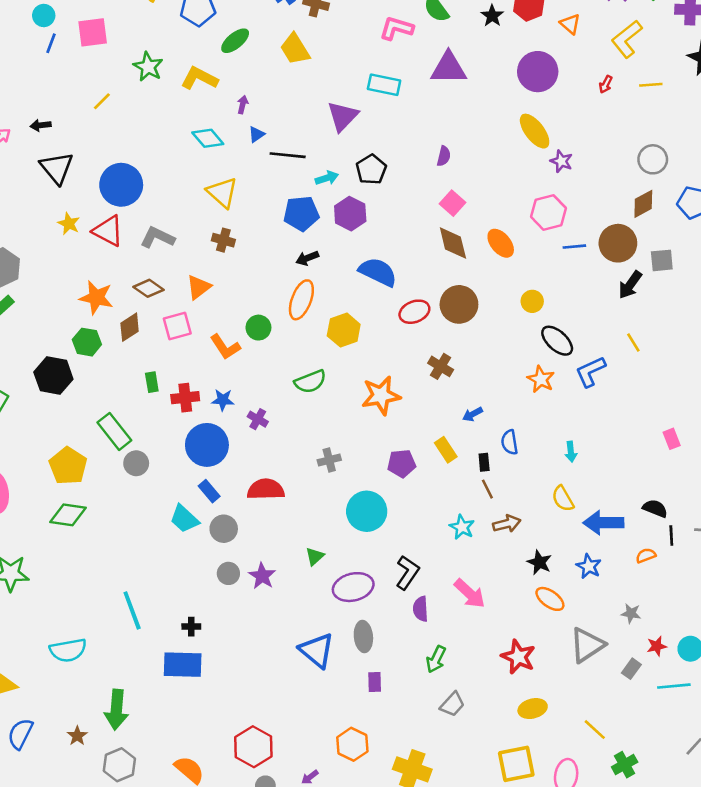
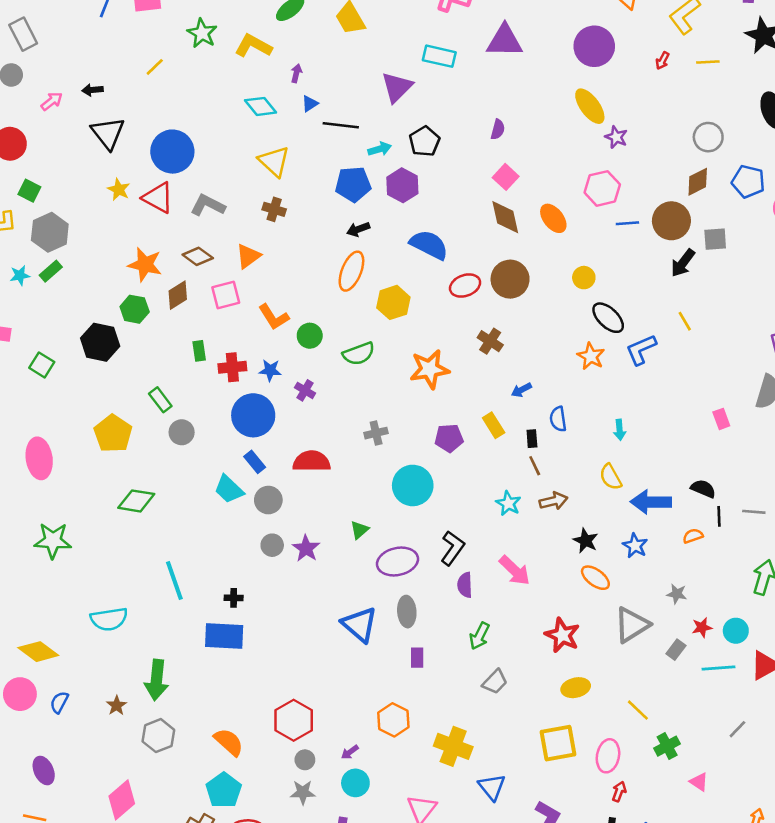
green circle: (258, 328) -> (310, 336), moved
green rectangle: (114, 431) -> (160, 400), size x0.7
green diamond: (68, 515) -> (136, 501), moved
blue semicircle: (20, 734) -> (59, 702), size x0.7

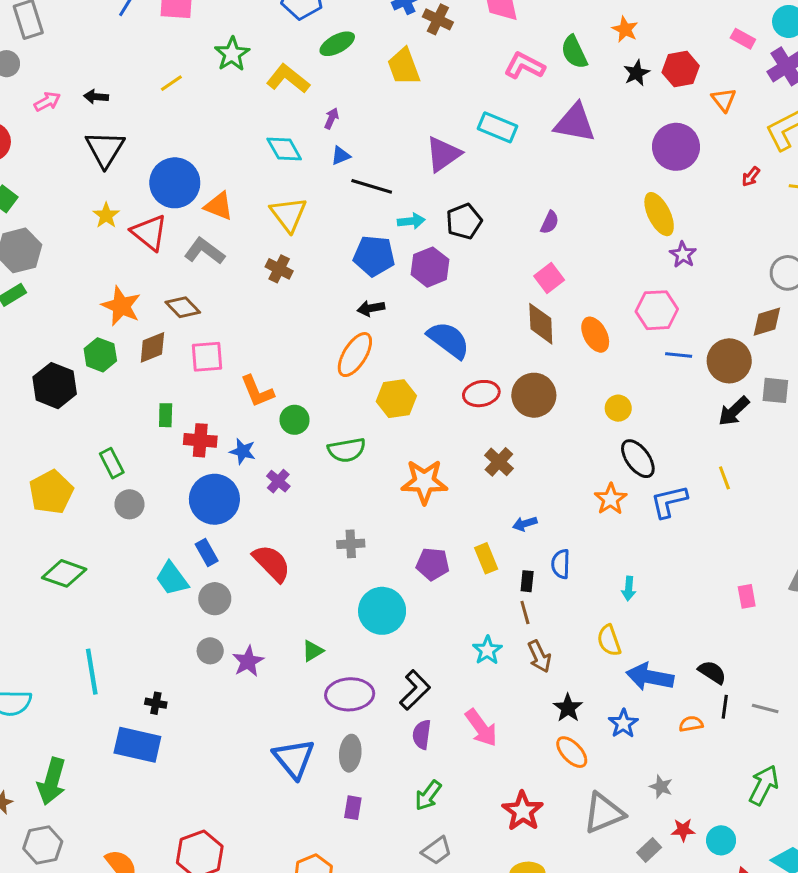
orange triangle: (248, 256) -> (219, 206), moved, turned 48
red semicircle: (312, 461) -> (272, 563), turned 36
brown arrow: (554, 501) -> (539, 656), turned 68

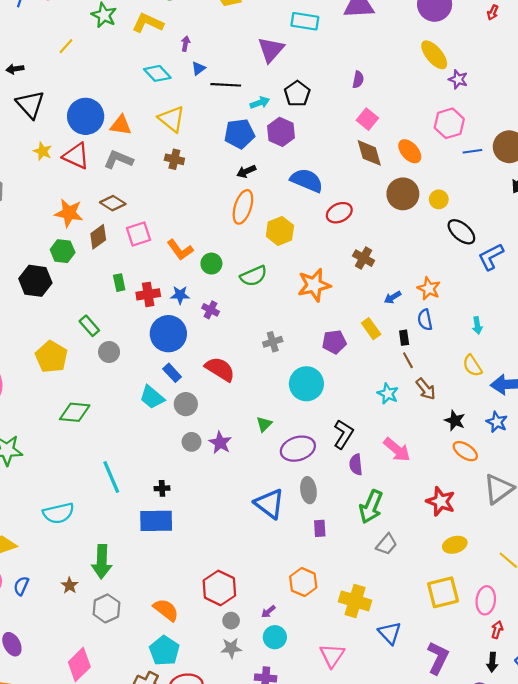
brown circle: (534, 395) -> (403, 194), moved
orange star: (611, 499) -> (429, 289), moved
green arrow: (428, 795) -> (371, 507), size x1.4

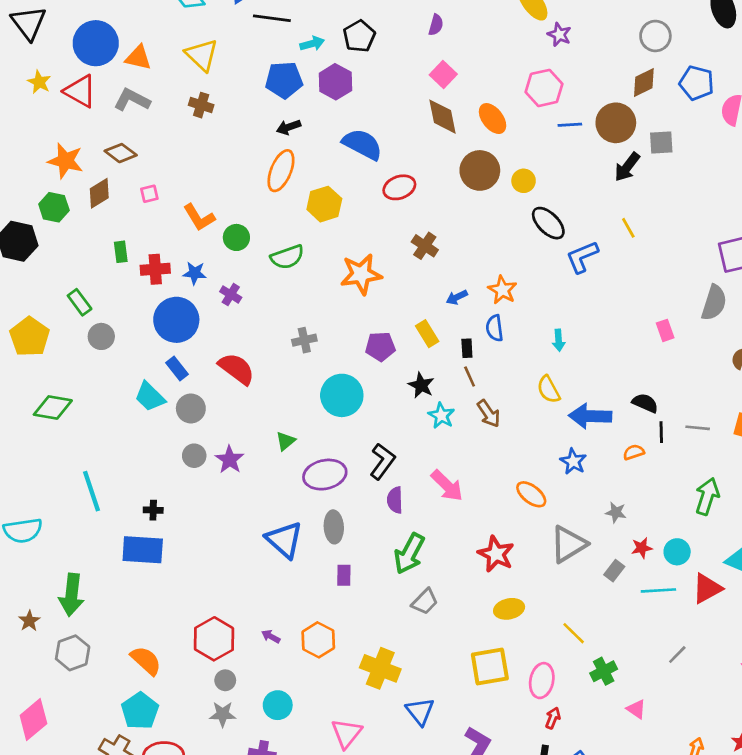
pink square: (139, 234) -> (149, 194), size x0.6
black star: (455, 421) -> (421, 385), moved
purple arrow: (268, 612) -> (271, 636), moved, turned 64

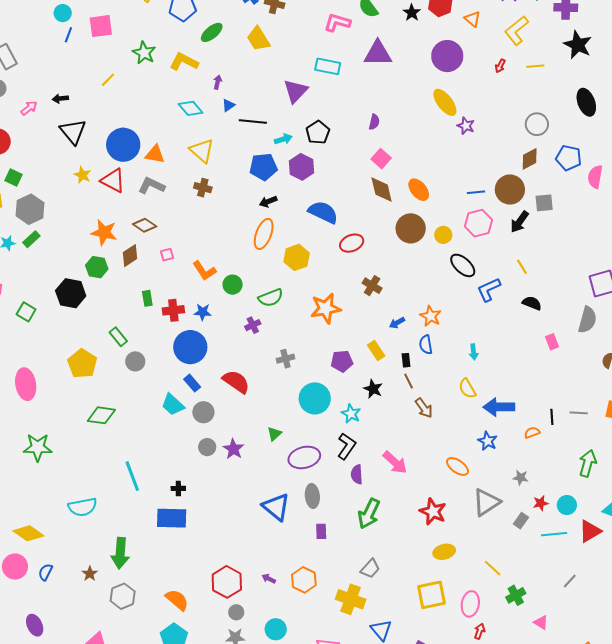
pink hexagon: (544, 88) -> (478, 223), moved
purple cross: (231, 295) -> (253, 325), moved, turned 35
black semicircle: (645, 403) -> (532, 303), moved
cyan star: (441, 416) -> (351, 414), moved
gray trapezoid: (425, 602) -> (370, 569), moved

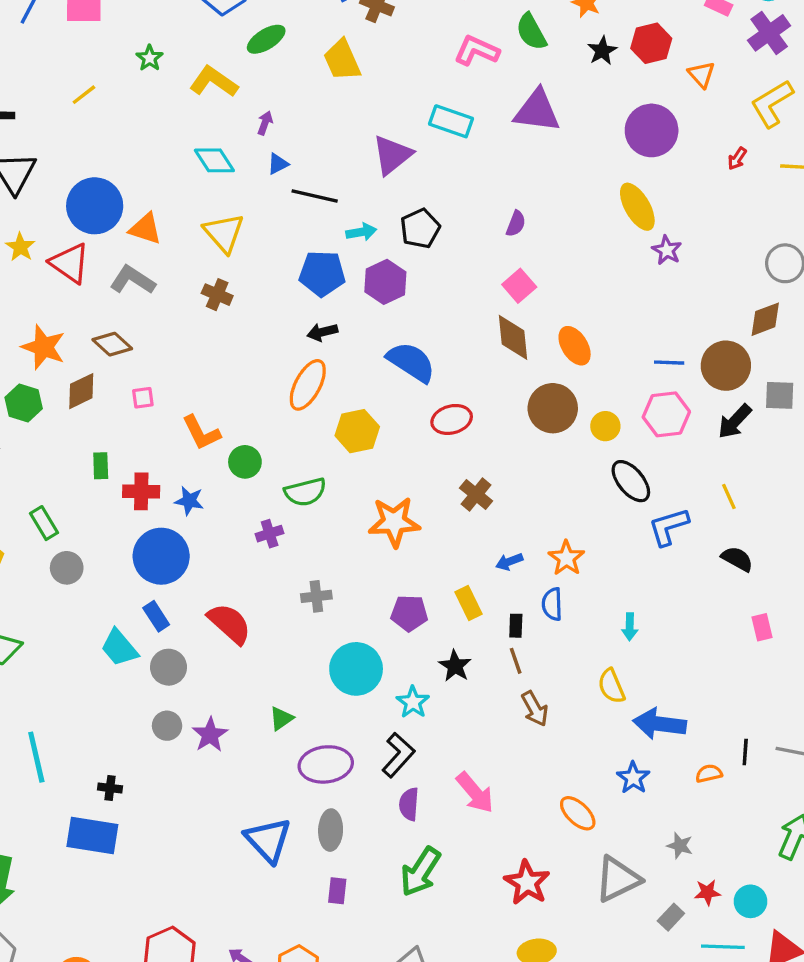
green star: (144, 53) -> (150, 58), size x0.7

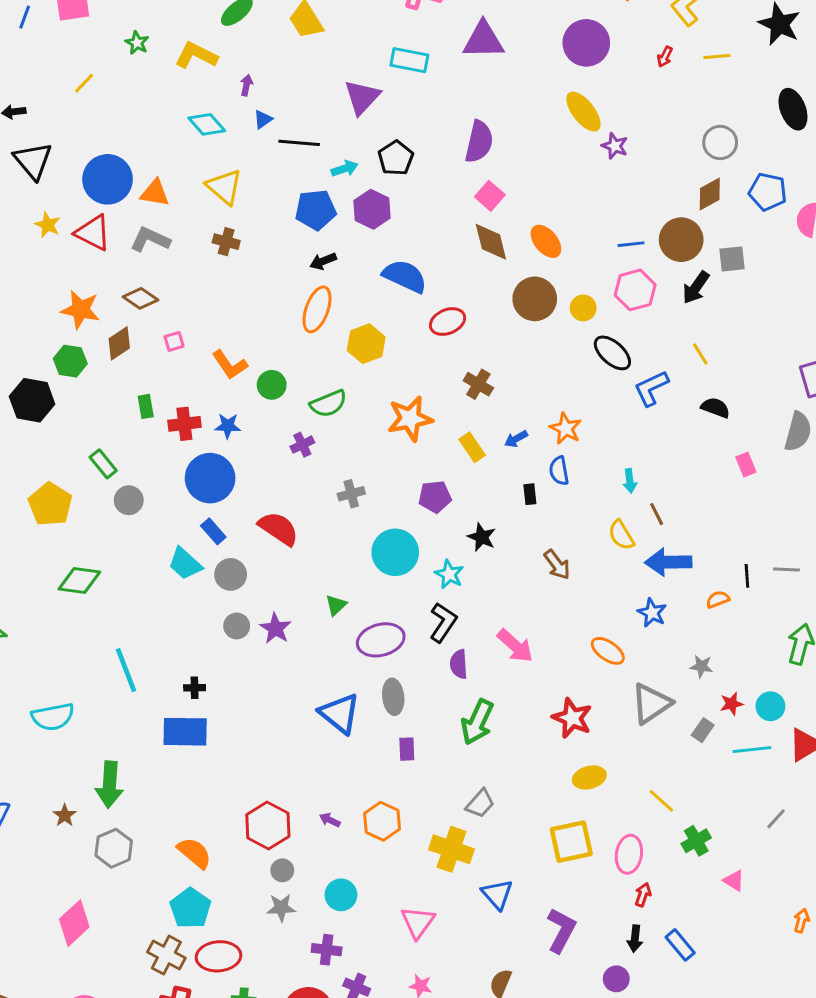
purple semicircle: (516, 224) -> (479, 142), size x1.8
yellow rectangle: (468, 603) -> (472, 447), moved
brown line: (516, 661) -> (657, 514), moved

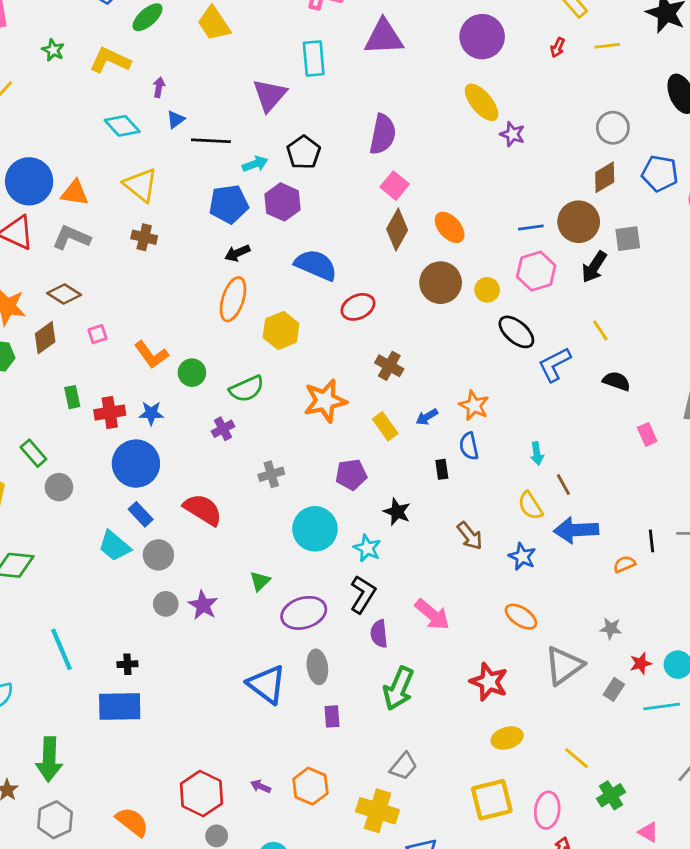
cyan rectangle: (409, 60) -> (314, 58), turned 76
brown diamond: (491, 242) -> (397, 229), turned 45
blue star: (652, 613) -> (522, 557), moved

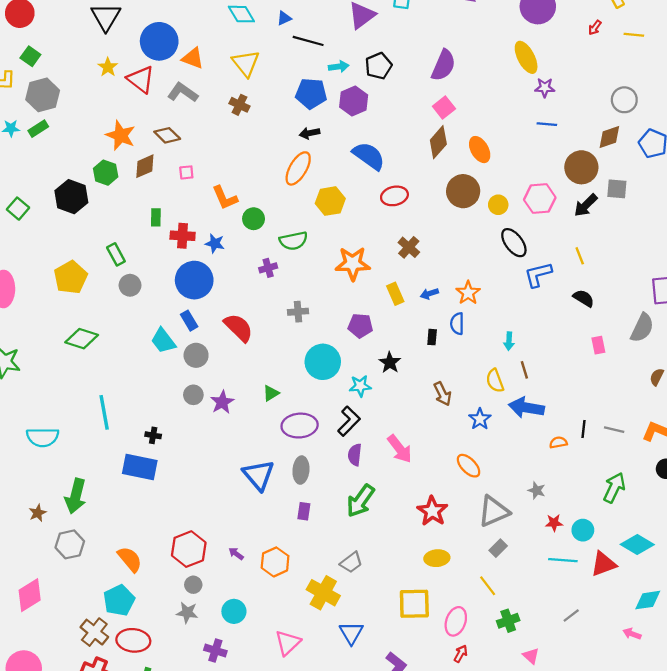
purple star: (512, 134) -> (545, 88), turned -30
blue line: (531, 228) -> (547, 124), moved
cyan star: (367, 548) -> (360, 386), turned 30
gray rectangle: (614, 689) -> (498, 548), moved

